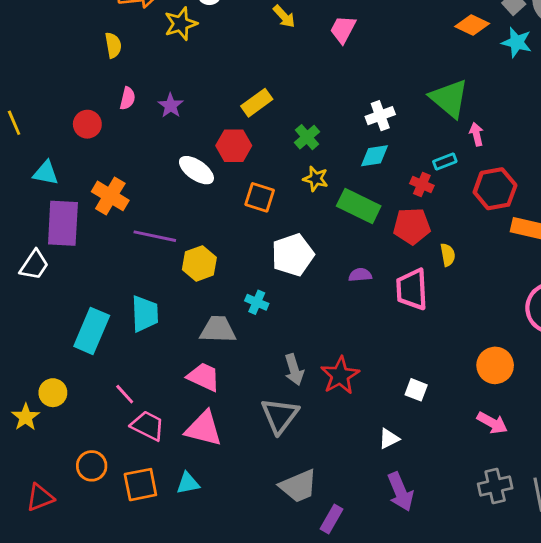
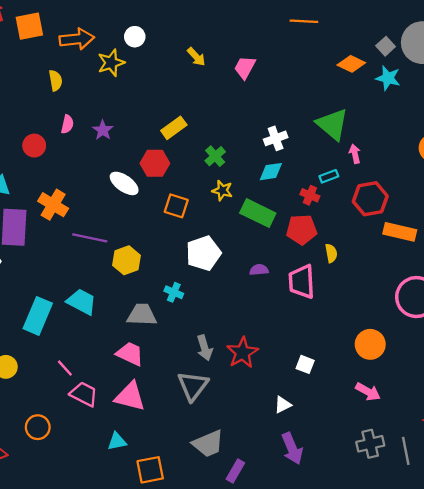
cyan trapezoid: (145, 314) -> (82, 302), turned -60
orange square: (140, 485) -> (150, 470), moved

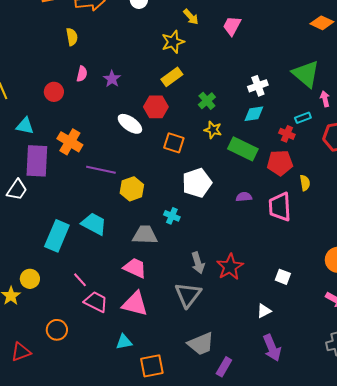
yellow star: (111, 63) -> (173, 42), moved

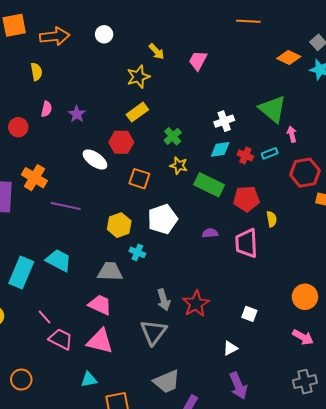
red cross: (287, 134) -> (245, 155), moved
yellow hexagon: (132, 189) -> (119, 225), moved
orange circle: (57, 330) -> (21, 380), moved

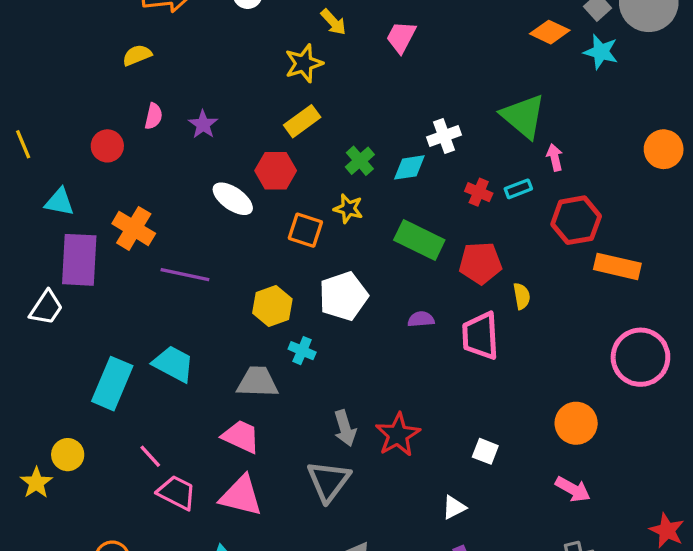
yellow semicircle: (36, 72) -> (137, 55), turned -102
cyan diamond: (220, 149) -> (409, 167), moved
yellow star: (179, 166) -> (348, 209), moved

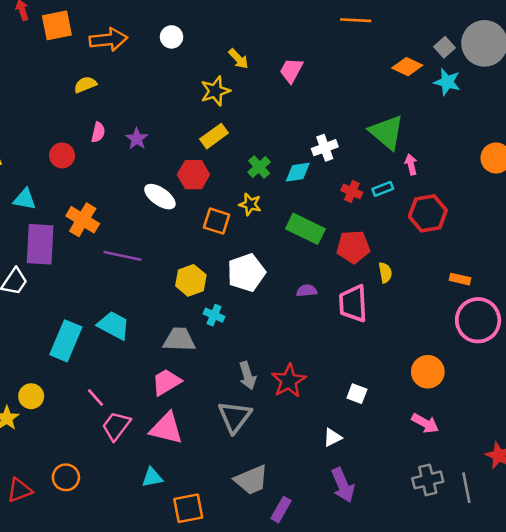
orange rectangle: (617, 266) -> (460, 279), moved, size x0.6
pink trapezoid: (241, 436) -> (166, 382), turned -56
pink trapezoid: (177, 493) -> (116, 426), turned -80

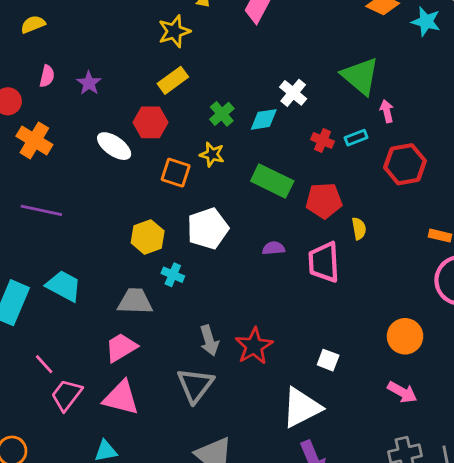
white cross: (325, 148) -> (293, 93), turned -30
orange cross: (83, 220) -> (34, 140), moved
purple line: (123, 256) -> (41, 210), moved
white triangle: (332, 437) -> (302, 408), size x2.0

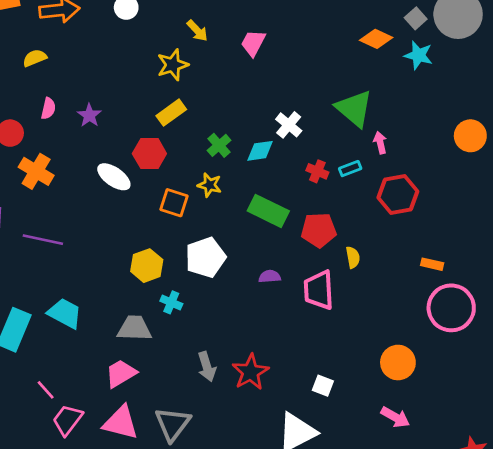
gray triangle: (195, 385) -> (173, 424), moved

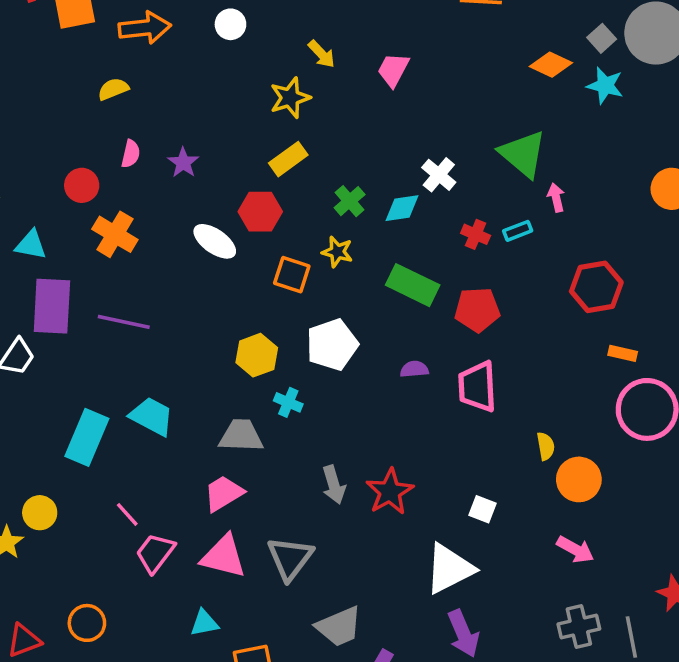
red hexagon: (398, 195) -> (596, 287), moved
yellow semicircle: (353, 257) -> (546, 446), moved

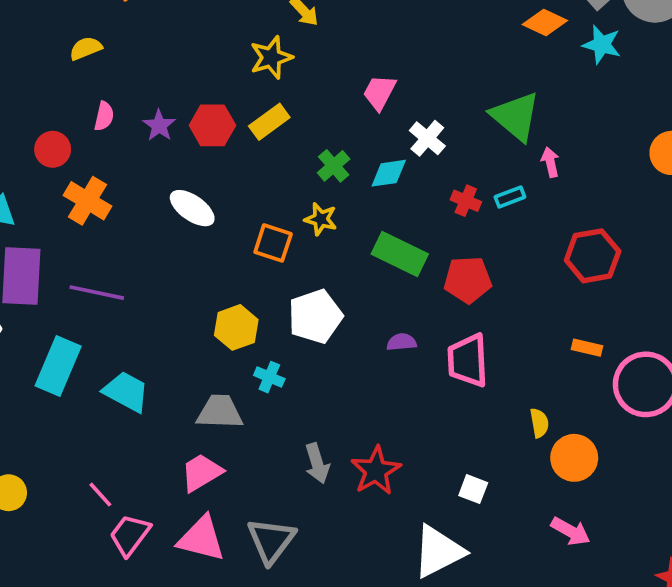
pink trapezoid: (393, 70) -> (380, 92), moved
red hexagon: (260, 212) -> (212, 125), moved
orange rectangle: (623, 353) -> (587, 348), moved
cyan rectangle: (87, 437) -> (58, 366), moved

